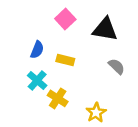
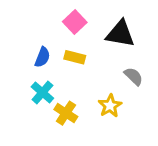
yellow rectangle: (65, 60) -> (75, 57), moved
yellow star: (96, 113) -> (110, 106), moved

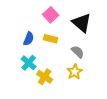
black triangle: (120, 34) -> (82, 23), turned 30
gray semicircle: (134, 76) -> (78, 52), moved

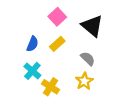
yellow rectangle: (51, 39) -> (57, 44), turned -56

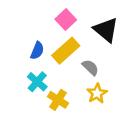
yellow rectangle: (57, 44) -> (66, 51), size x1.5
gray semicircle: (88, 59) -> (90, 67), moved

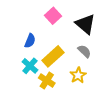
yellow rectangle: (66, 51) -> (53, 56), moved
gray semicircle: (90, 67) -> (84, 51), moved

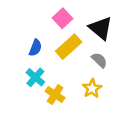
yellow rectangle: (53, 56) -> (69, 47), moved

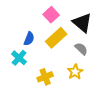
cyan cross: (35, 77) -> (19, 58), moved
yellow cross: (55, 95) -> (45, 77), turned 35

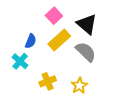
gray semicircle: (81, 49) -> (86, 52), size x1.5
yellow star: (75, 72) -> (79, 86), moved

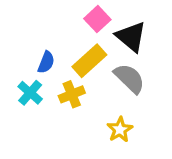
pink square: (54, 16) -> (97, 19), moved
yellow cross: (48, 81) -> (72, 94), moved

